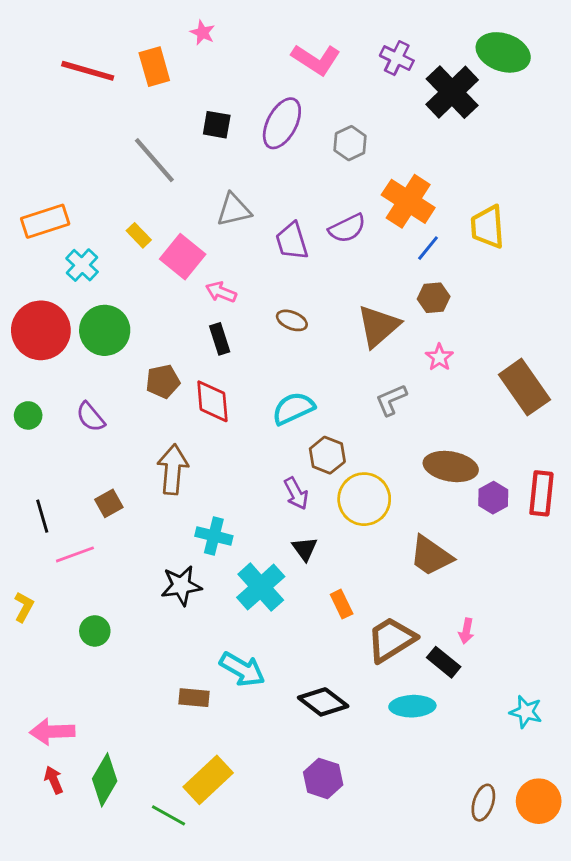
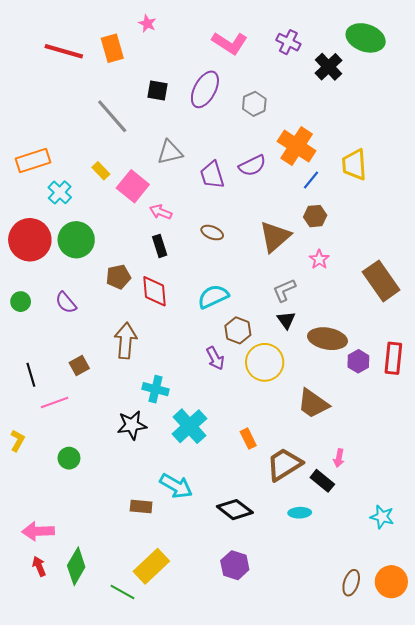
black cross: (452, 92) -> (329, 67), size x0.7
black triangle: (305, 549) -> (286, 320), moved
cyan ellipse: (412, 706) -> (300, 513), size x0.7

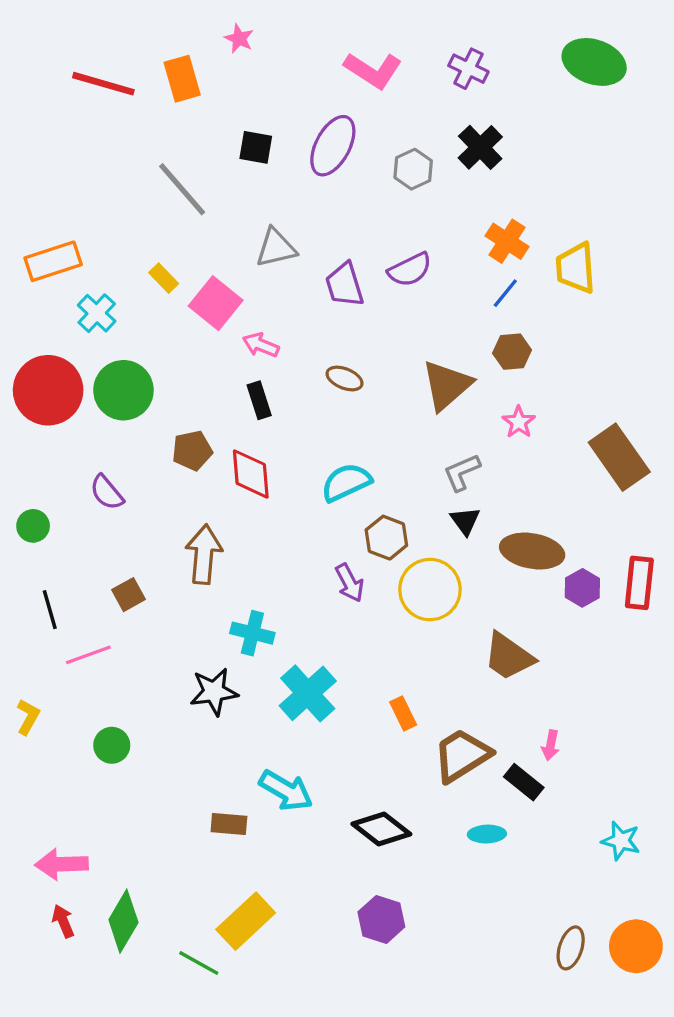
black cross: (329, 67) -> (480, 147), moved
orange cross: (297, 146) -> (507, 241), moved, size x0.7
green circle: (21, 302) -> (33, 526), moved

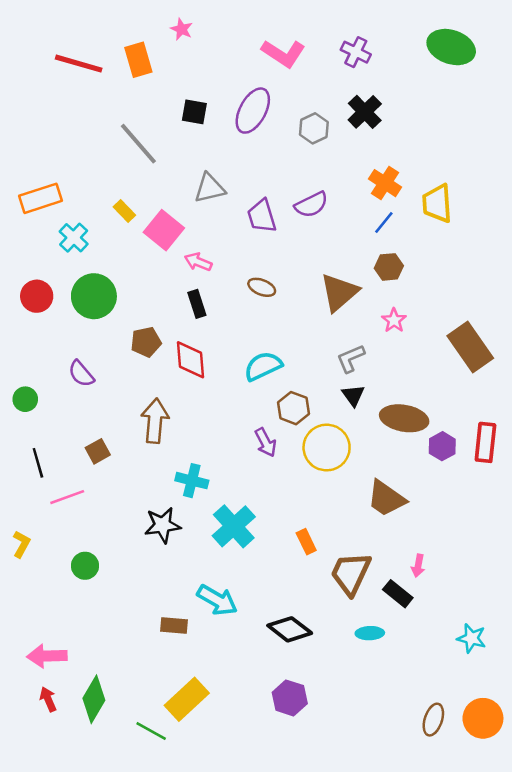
red circle: (48, 390) -> (37, 296), size x0.6
brown trapezoid: (462, 755) -> (351, 573), turned -33

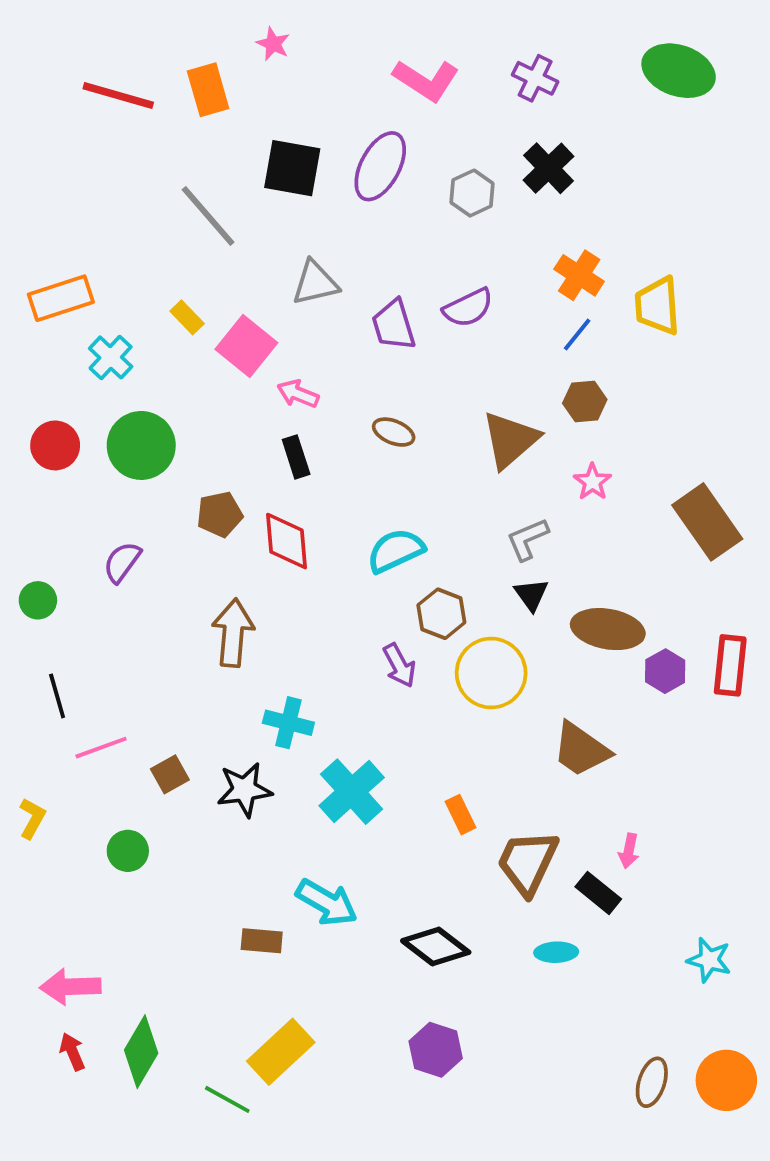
black square: (194, 112) -> (292, 168), size x1.5
purple semicircle: (81, 374) -> (122, 562), turned 76
brown square: (98, 451) -> (170, 774), moved

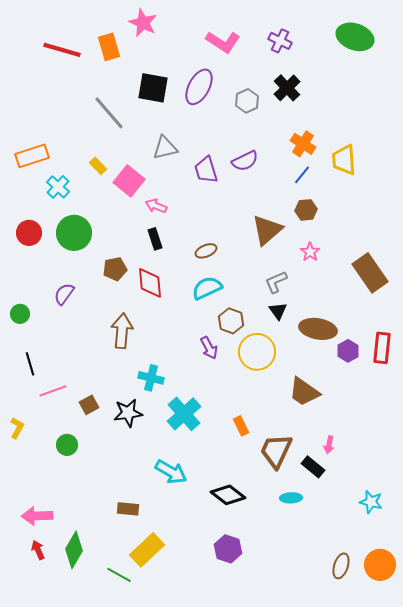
pink star: (273, 44) -> (143, 23), size x1.6
brown ellipse: (394, 432) -> (206, 251), moved, turned -45
brown rectangle: (262, 941) -> (128, 509), moved

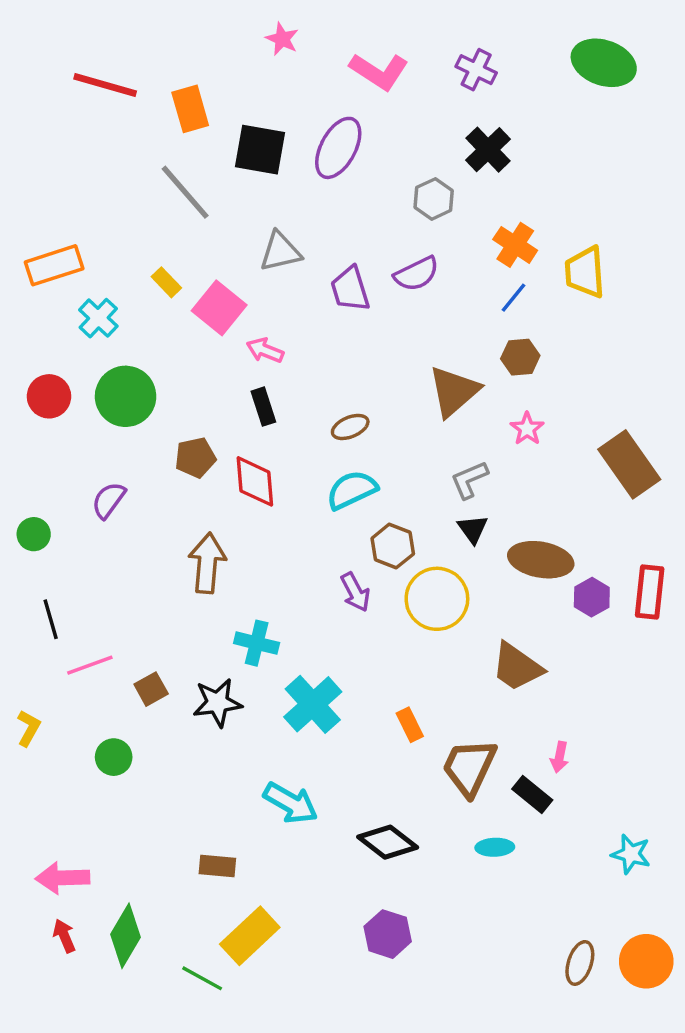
pink star: (143, 23) -> (282, 39), moved, size x0.7
orange rectangle: (109, 47) -> (190, 109), moved
gray hexagon: (247, 101) -> (434, 199), moved

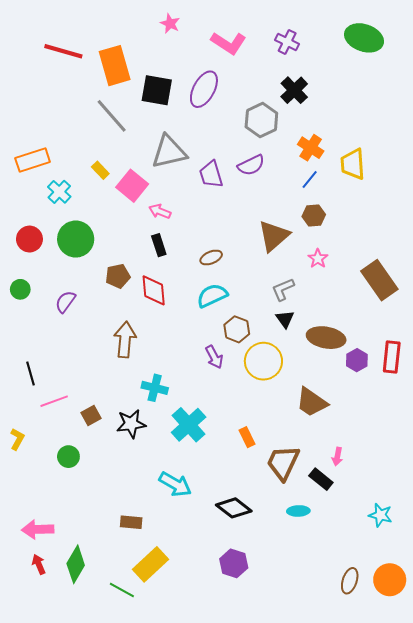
orange rectangle: (190, 109) -> (115, 66), size x1.4
gray hexagon: (434, 199) -> (261, 120), size x1.4
gray triangle: (280, 252) -> (169, 152), size x1.4
green circle: (34, 534) -> (20, 289), moved

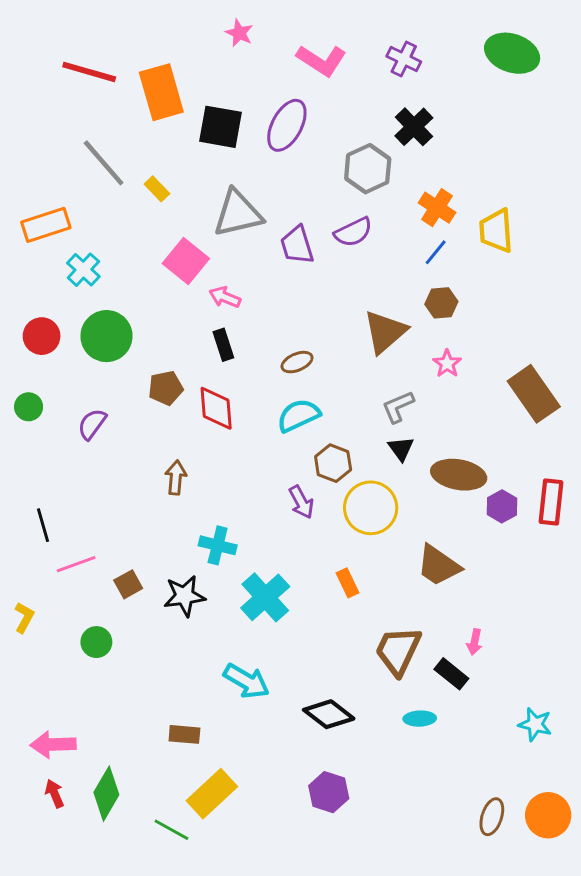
gray line: (112, 116) -> (104, 163), moved
yellow rectangle: (100, 170) -> (157, 189), moved
brown arrow: (125, 340) -> (176, 478), size x0.7
orange rectangle: (247, 437) -> (348, 583), moved

